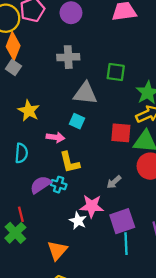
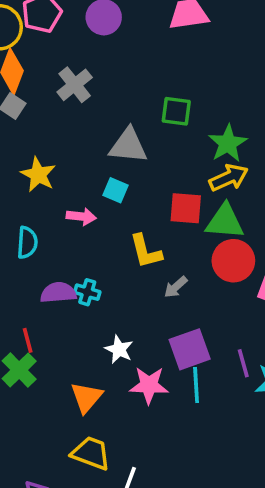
gray cross: (68, 57) -> (75, 85), moved, turned -35
yellow L-shape: (70, 162) -> (146, 251), moved
purple semicircle: (40, 185) -> (58, 293), turned 30
pink star: (92, 206) -> (149, 385), moved

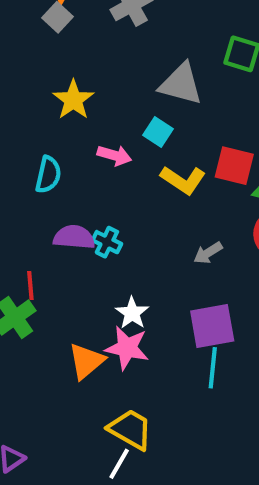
yellow L-shape: (146, 251) -> (183, 180), moved, turned -51
pink star: (149, 385) -> (127, 348), moved
yellow trapezoid: (91, 453) -> (130, 429), moved

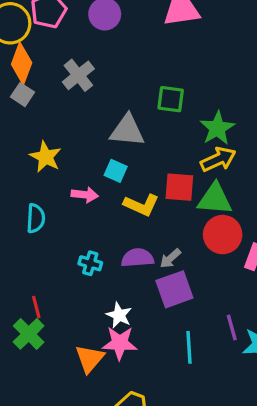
purple semicircle: (74, 237) -> (137, 258), moved
purple square: (212, 326) -> (174, 289), moved

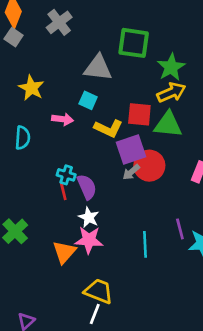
green square: (171, 99) -> (134, 43), size x1.4
red circle: (223, 235) -> (149, 166), moved
purple semicircle: (137, 258) -> (87, 187), moved, turned 70
purple square: (174, 289) -> (131, 150), moved
red line: (36, 307) -> (63, 191), moved

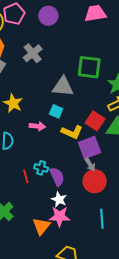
red square: (139, 114) -> (95, 121), turned 30
red circle: (149, 166) -> (95, 181), moved
gray arrow: (131, 172) -> (90, 165), turned -80
red line: (63, 191) -> (26, 176), moved

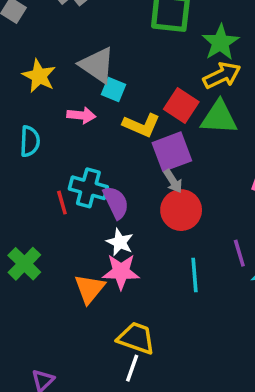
gray triangle: (63, 87) -> (97, 65), moved, turned 30
cyan cross: (41, 168) -> (88, 188), size x1.5

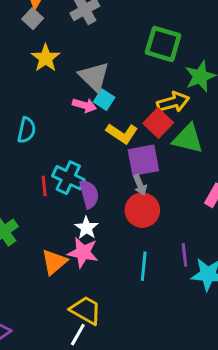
yellow arrow: (222, 75) -> (173, 102), moved
yellow star: (39, 76) -> (46, 58), moved
pink arrow: (81, 115) -> (84, 105), moved

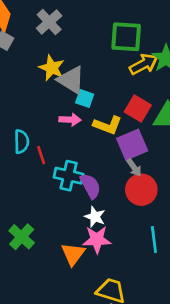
yellow star: (46, 58) -> (52, 68), moved
yellow arrow: (173, 102) -> (144, 64), moved
pink arrow: (84, 105) -> (70, 120), moved
red line: (44, 186) -> (41, 155), moved

